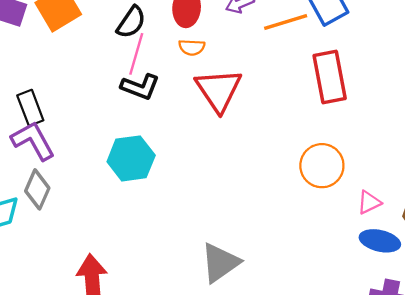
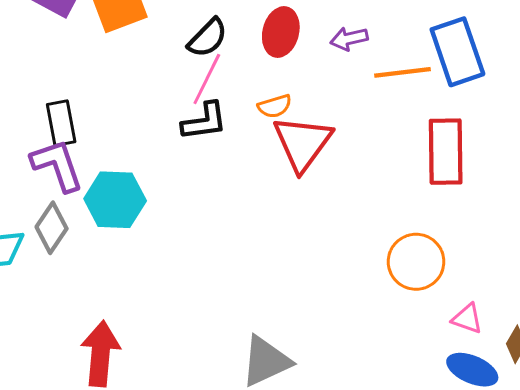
orange semicircle: (192, 47) -> (275, 106), moved, turned -30
black L-shape: (140, 87) -> (204, 121), turned -39
cyan hexagon: (131, 158) -> (115, 200), moved
pink triangle: (369, 202) -> (467, 319), turned 35

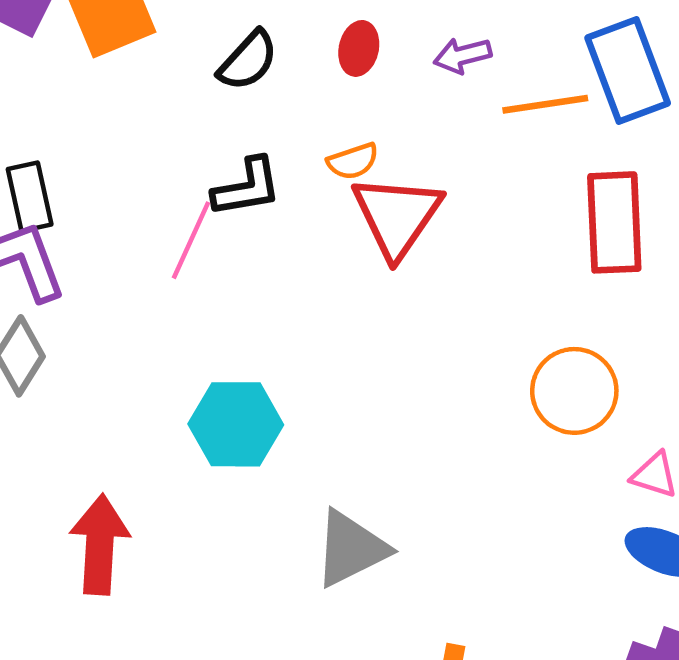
red ellipse: (281, 32) -> (359, 48), size x0.7
pink line: (207, 79) -> (191, 240), moved
cyan hexagon: (115, 200) -> (236, 424), moved

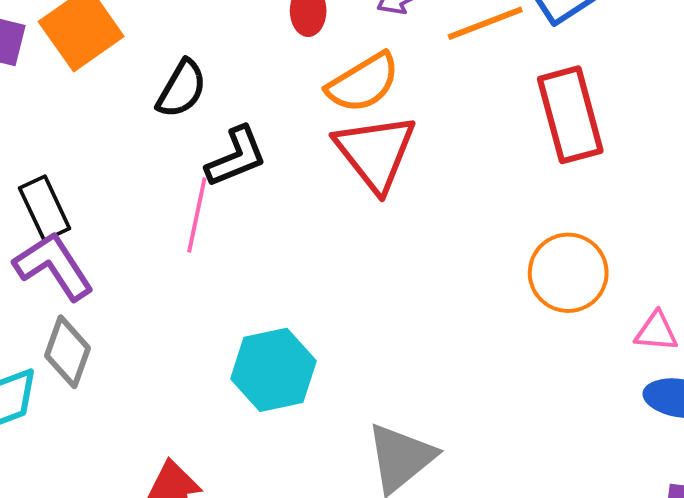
black semicircle: (248, 61) -> (182, 89), moved
orange semicircle: (353, 161) -> (363, 83), moved, size x1.6

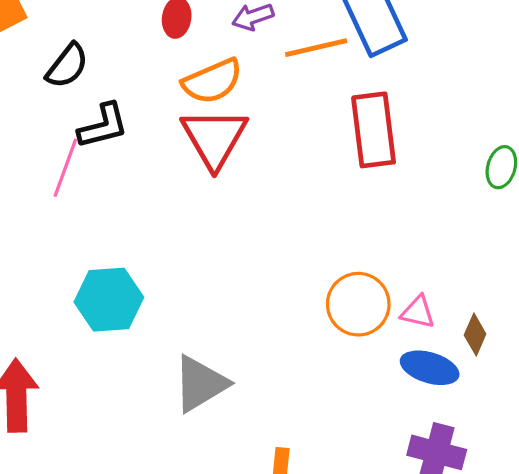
orange circle: (568, 273) -> (358, 304), moved

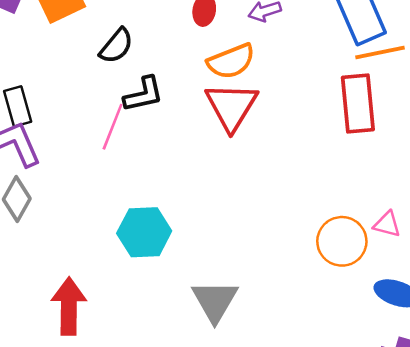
orange line: (316, 48) -> (380, 52), moved
pink triangle: (418, 312) -> (387, 224), moved
gray triangle: (200, 384) -> (215, 301), turned -30

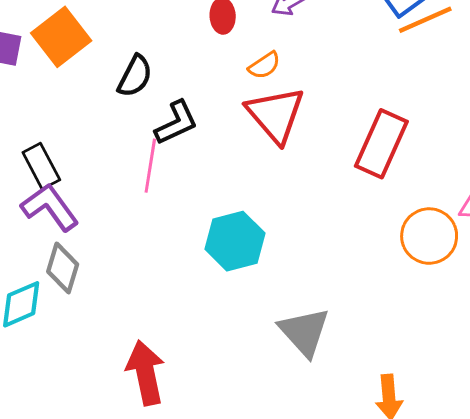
orange semicircle: (231, 61) -> (264, 65), size x0.6
red rectangle: (358, 103) -> (381, 144), moved, turned 42
cyan hexagon: (144, 232) -> (235, 241), moved

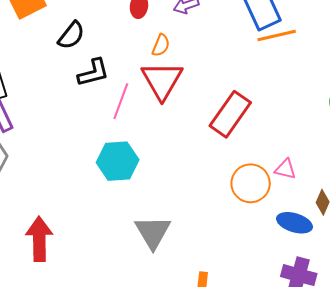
orange semicircle: (264, 65) -> (161, 45), turned -45
pink line: (150, 166) -> (121, 101), moved

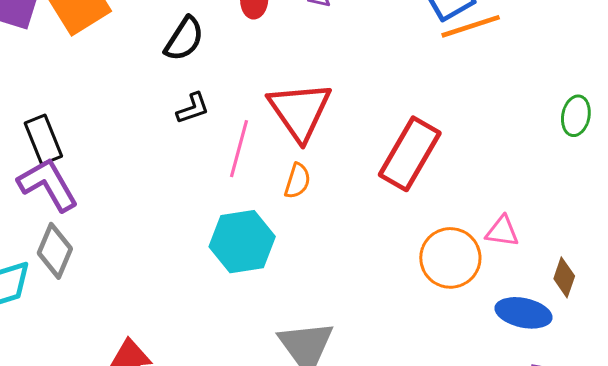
black semicircle: (71, 35) -> (184, 39), moved
orange semicircle: (161, 45) -> (297, 181), moved
black L-shape: (93, 73) -> (193, 108), size x0.7

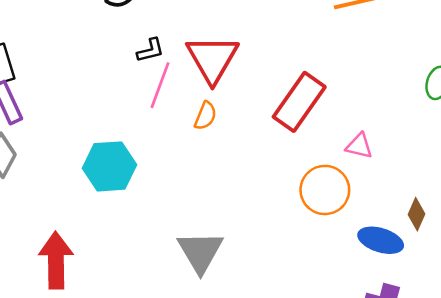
black L-shape: (193, 108) -> (150, 50), moved
pink triangle: (502, 231) -> (359, 146), moved
cyan hexagon: (242, 242) -> (110, 166), moved

